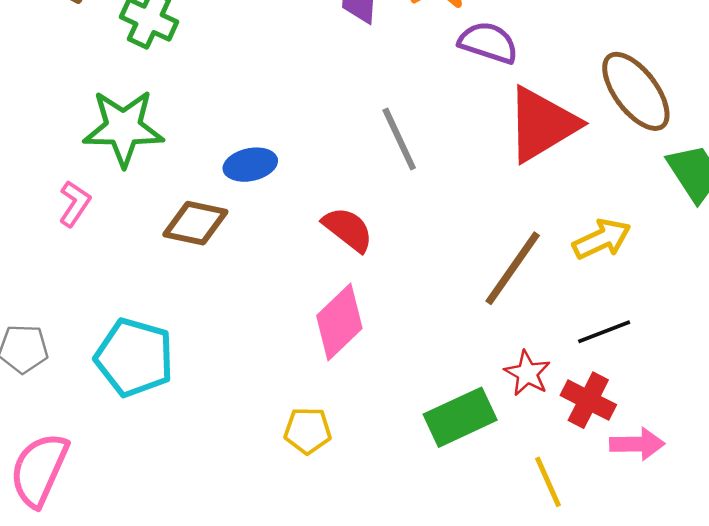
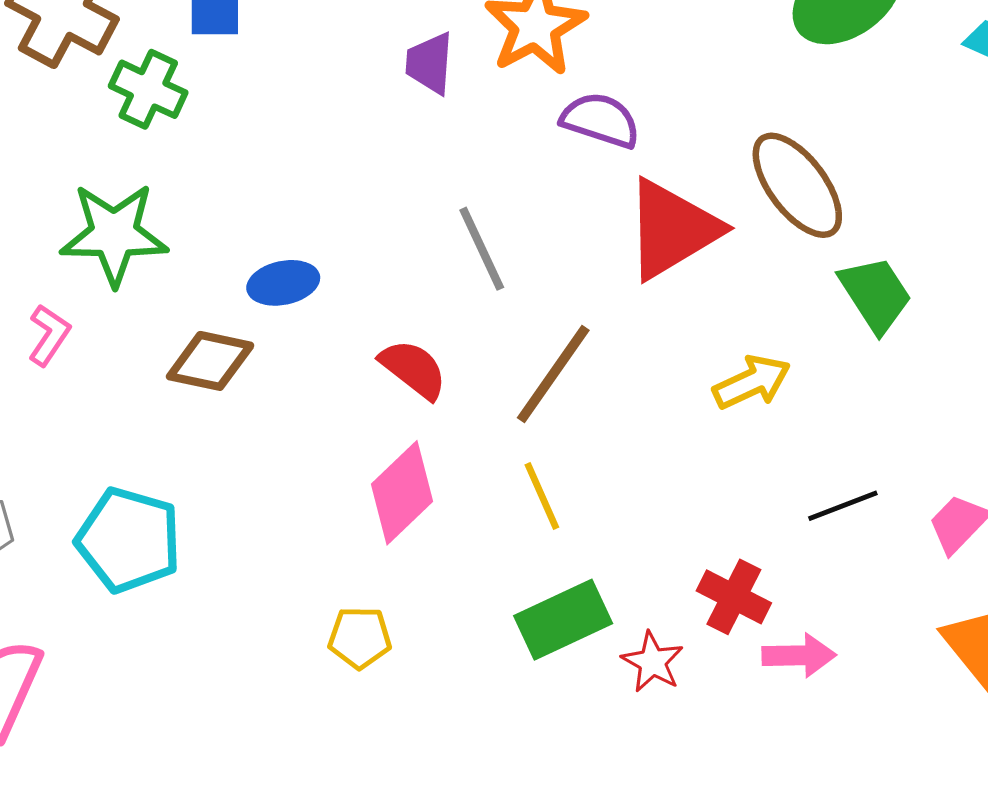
brown line: (513, 268) -> (553, 374), moved
black line: (604, 332) -> (843, 506), moved
red star: (527, 373) -> (653, 662), moved
yellow line: (548, 482) -> (542, 496), moved

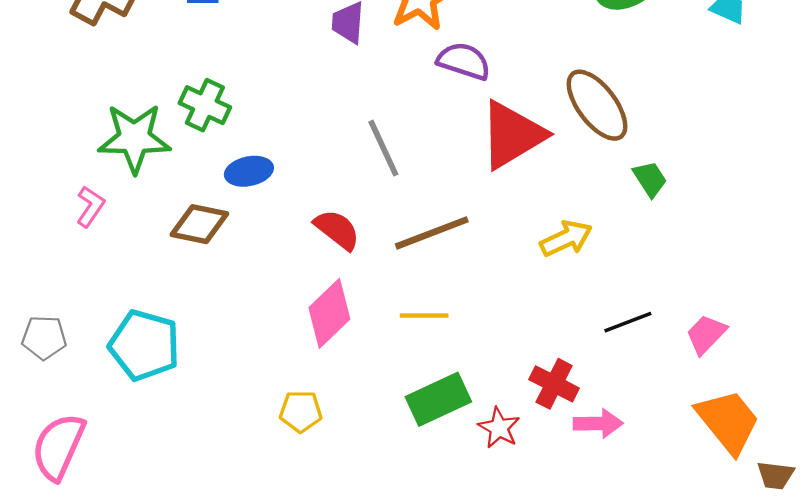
green cross: (148, 89) -> (205, 105), moved
green trapezoid: (875, 294) -> (650, 179), size x0.7
brown line: (553, 374) -> (432, 233), turned 34
yellow line: (542, 496) -> (424, 316), turned -66

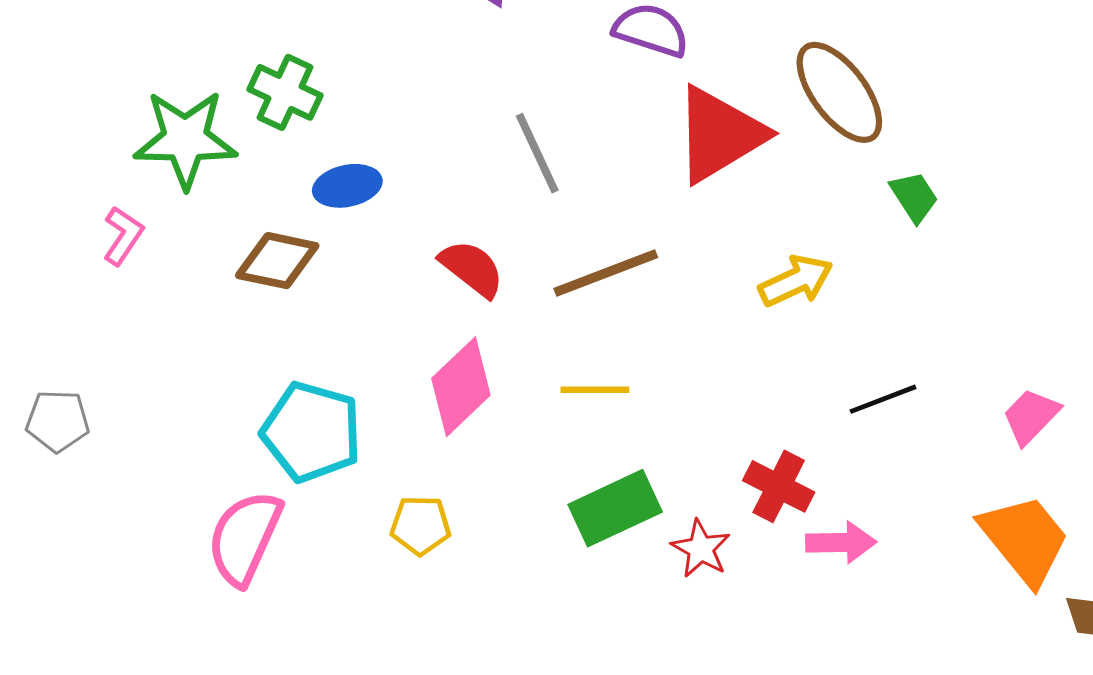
pink trapezoid: (706, 334) -> (1031, 416), moved
cyan pentagon: (144, 345) -> (311, 432), moved
pink semicircle: (58, 447) -> (245, 538), moved

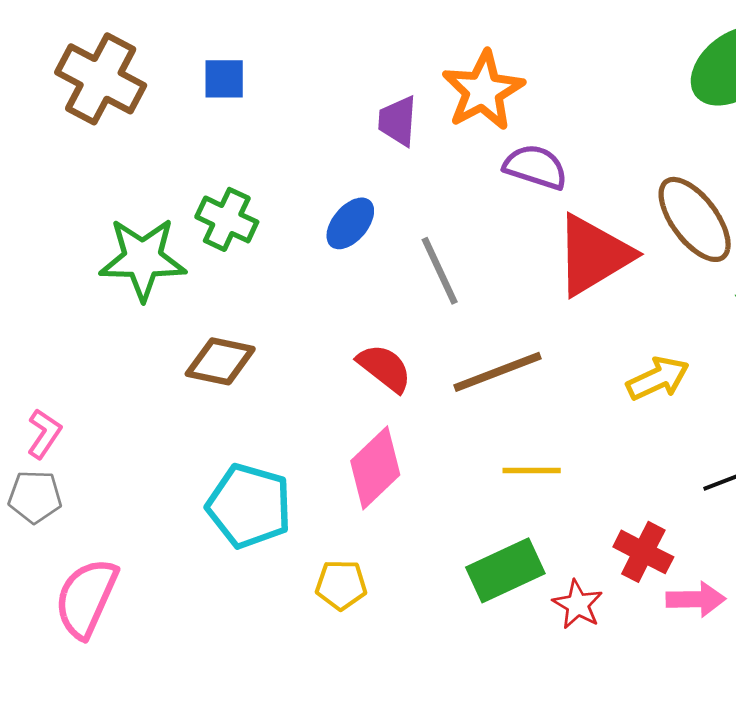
blue ellipse: (347, 186) -> (350, 223), moved, turned -38
pink L-shape: (123, 236) -> (44, 434), moved
yellow line: (595, 390) -> (532, 470), moved
pink semicircle: (245, 538) -> (86, 598), moved

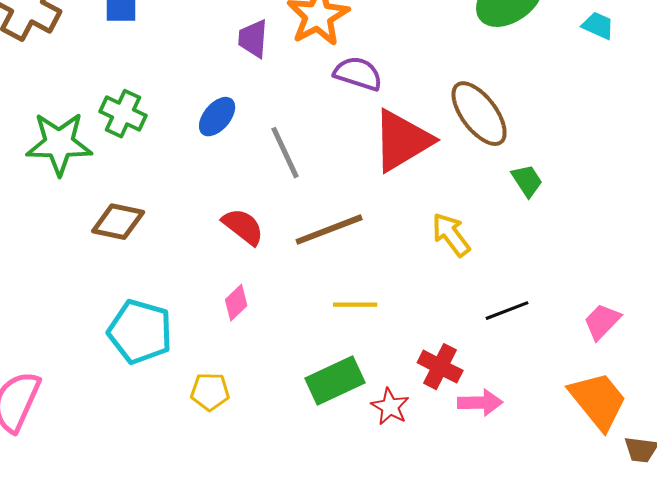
yellow arrow: (658, 378) -> (451, 235), turned -102
pink diamond: (375, 468) -> (236, 303), size x0.6

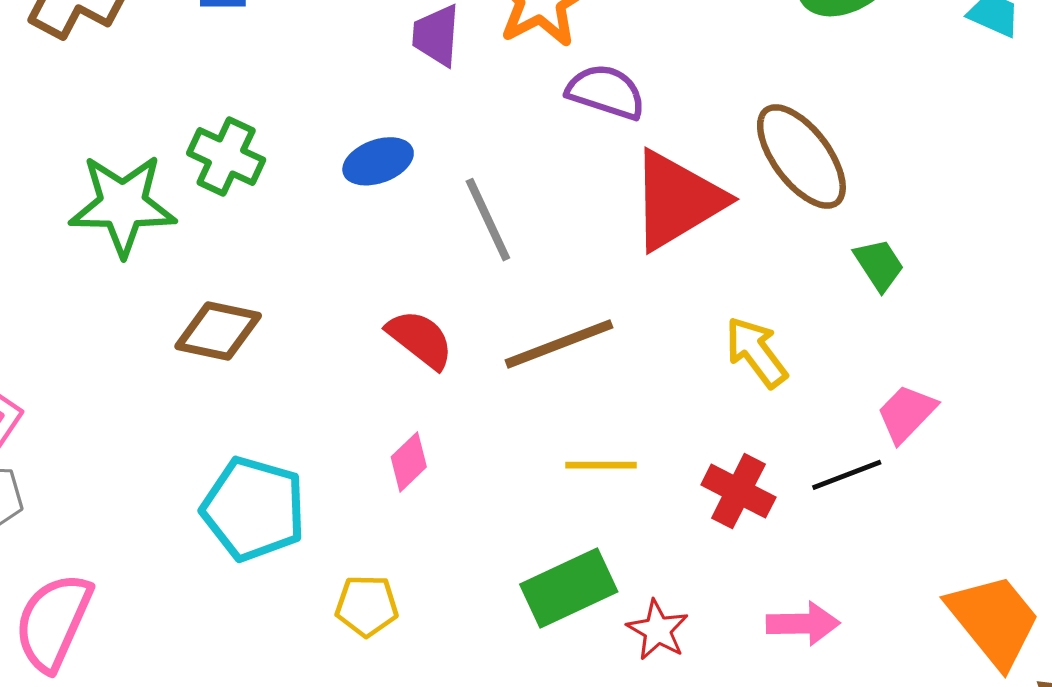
blue ellipse: (217, 117) -> (378, 161), turned 30
pink trapezoid: (602, 322) -> (906, 413), moved
red cross: (440, 367) -> (738, 491), moved

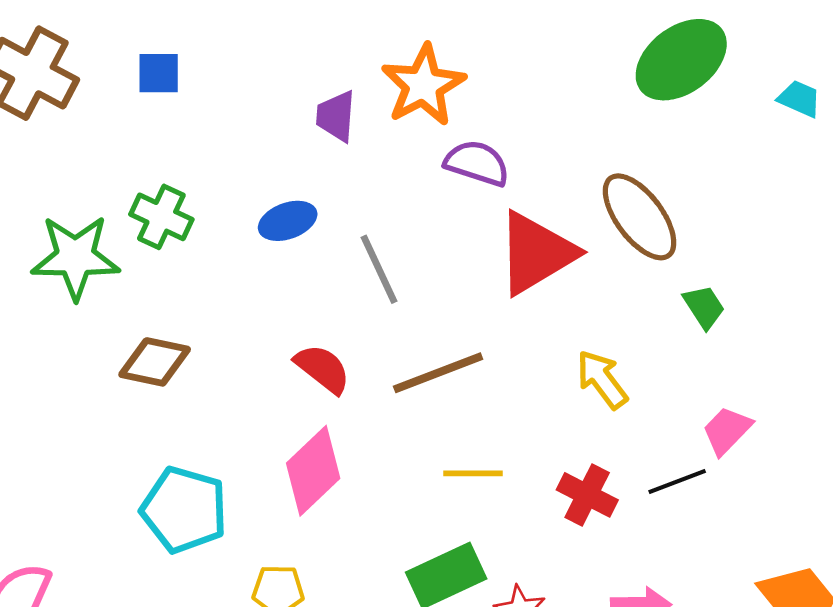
pink diamond: (409, 462) -> (313, 471), size x1.8

